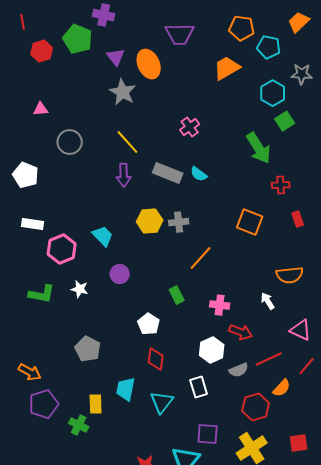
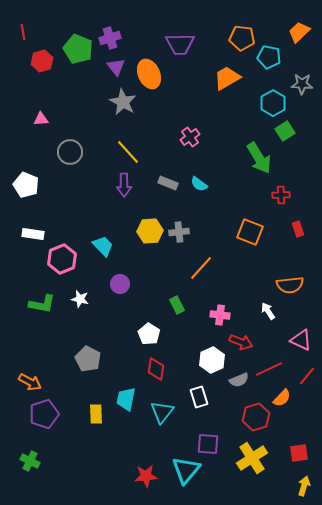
purple cross: (104, 15) -> (110, 38), moved, turned -30
gray rectangle: (168, 173) -> (168, 183), size x0.7
green cross: (79, 425) -> (30, 461), moved

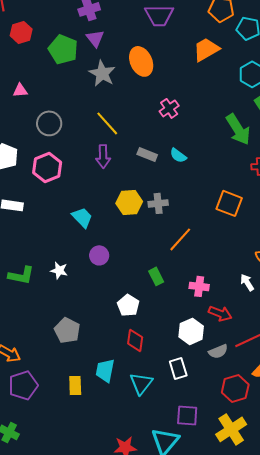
green pentagon: (78, 49) -> (63, 49), moved
orange ellipse: (149, 74) -> (141, 61), moved
pink hexagon: (62, 259) -> (47, 167), moved

